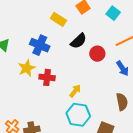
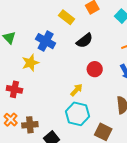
red circle: (97, 54) -> (95, 69), moved
red cross: (47, 77) -> (14, 89), moved

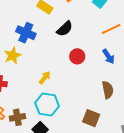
yellow arrow: (77, 90) -> (45, 78), moved
cyan hexagon: (77, 114) -> (47, 105), moved

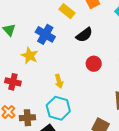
yellow star: (13, 55) -> (30, 56), turned -30
yellow arrow: (45, 78) -> (59, 81), turned 120

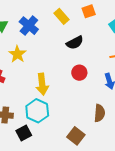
blue cross: (45, 34) -> (29, 26), moved
yellow arrow: (59, 81) -> (42, 84), size x1.5

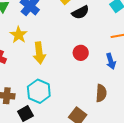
black semicircle: (75, 43) -> (80, 12), moved
yellow arrow: (42, 84) -> (39, 53), moved

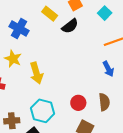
red circle: (81, 53) -> (78, 103), moved

